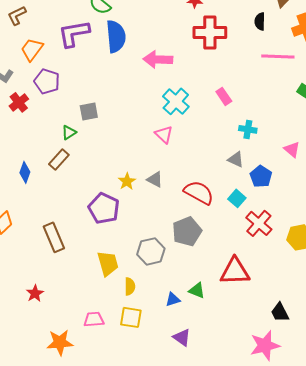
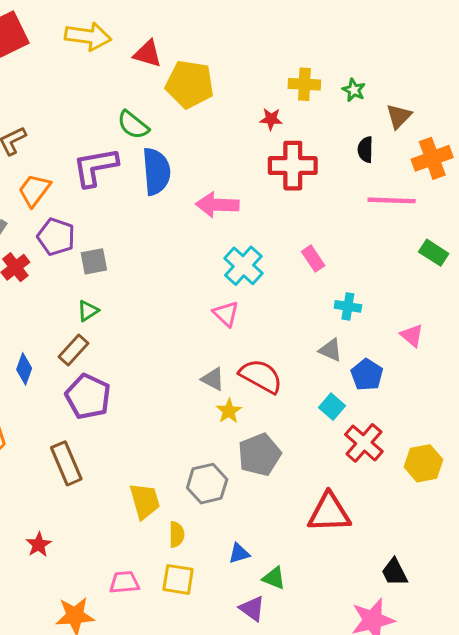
gray square: (89, 111) -> (94, 261), moved
yellow star: (127, 181) -> (229, 411), moved
red semicircle: (199, 192) -> (261, 376), moved
purple pentagon: (104, 208) -> (88, 396), moved
green triangle: (197, 290) -> (274, 578), moved

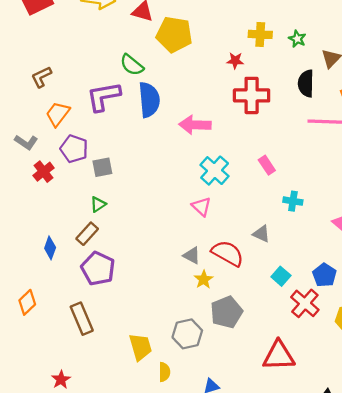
black semicircle: (365, 150) -> (306, 83), size x1.4
gray triangle: (331, 350) -> (261, 234), moved
blue pentagon: (367, 375) -> (324, 275), moved

